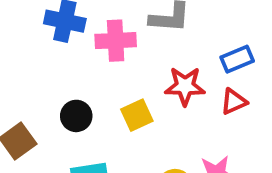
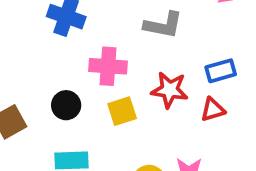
pink cross: (116, 41) -> (108, 66), moved

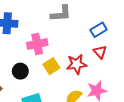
red star: (170, 90) -> (77, 64), moved
red triangle: (213, 110) -> (100, 52), turned -40

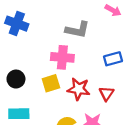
pink cross: (37, 44) -> (62, 57), moved
red triangle: (100, 52) -> (106, 94), moved

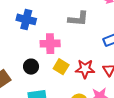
pink cross: (62, 57) -> (50, 44), moved
yellow square: (51, 83) -> (61, 67), turned -35

